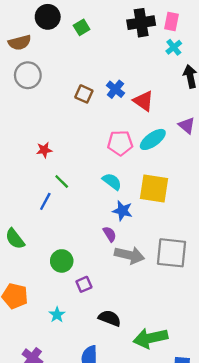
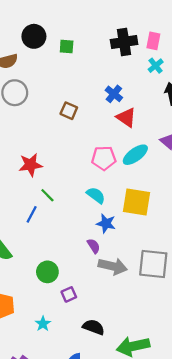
green square: (82, 27) -> (67, 46), turned 35
blue cross: (115, 89) -> (114, 94), moved
red star: (44, 150) -> (31, 165), size x1.5

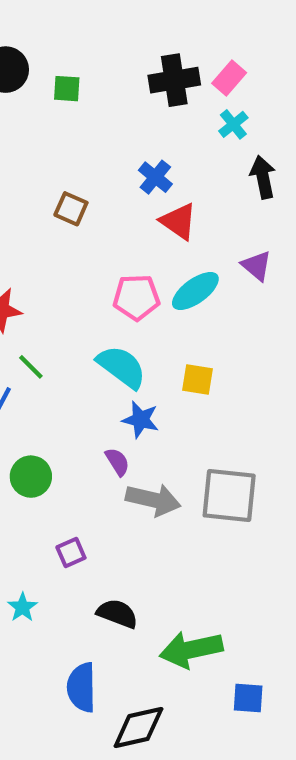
pink rectangle: (153, 41) -> (229, 78), turned 30
cyan semicircle: (96, 195) -> (122, 367), size x1.4
yellow square: (136, 202) -> (197, 380), size x0.6
green circle: (47, 272) -> (31, 477), moved

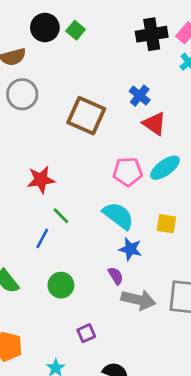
green square: (67, 89) -> (76, 30), moved, turned 36
brown square: (71, 209) -> (86, 116), size x1.8

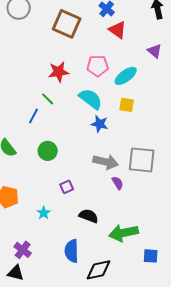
cyan ellipse: (165, 168) -> (126, 76), moved
red star: (41, 180) -> (59, 72), moved
purple semicircle: (116, 276) -> (118, 183), moved

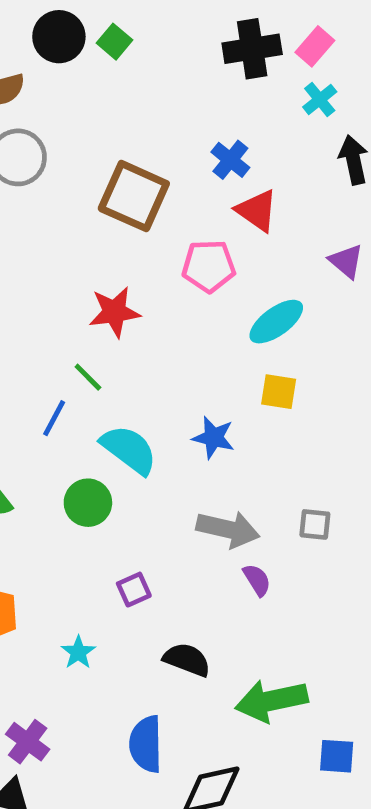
pink pentagon: (98, 66) -> (209, 266), moved
cyan semicircle: (91, 99) -> (129, 450), moved
gray square: (142, 160) -> (315, 524), size x0.5

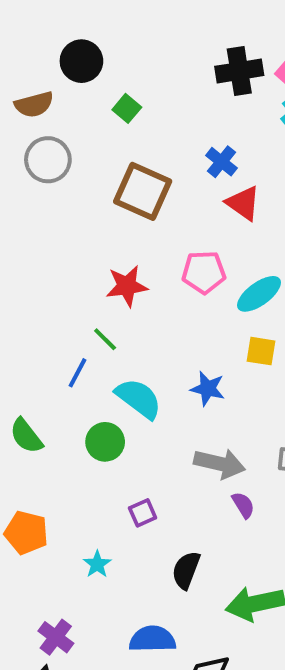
green square: (114, 42) -> (127, 108), moved
pink pentagon: (209, 266) -> (204, 272), moved
black semicircle: (187, 660) -> (186, 570), turned -90
blue semicircle: (146, 744) -> (152, 639), turned 90

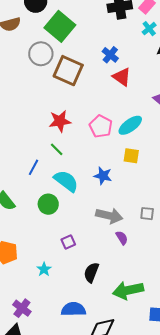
green square: (127, 108) -> (60, 26), size x2.0
gray circle: (48, 160) -> (41, 54), moved
pink pentagon: (204, 272) -> (101, 126), moved, turned 30
green line: (105, 339) -> (57, 149), moved

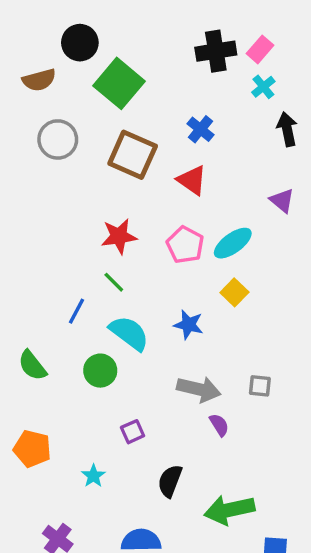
gray circle: (41, 54) -> (58, 139), moved
red triangle: (122, 77) -> (192, 180), moved
yellow square: (131, 156) -> (234, 292), turned 35

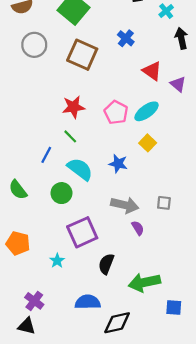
red triangle: (192, 180) -> (152, 71), moved
purple square: (133, 432) -> (82, 232), size x2.0

